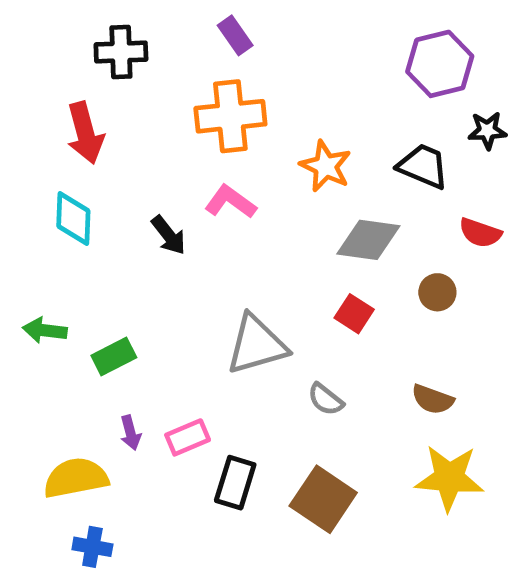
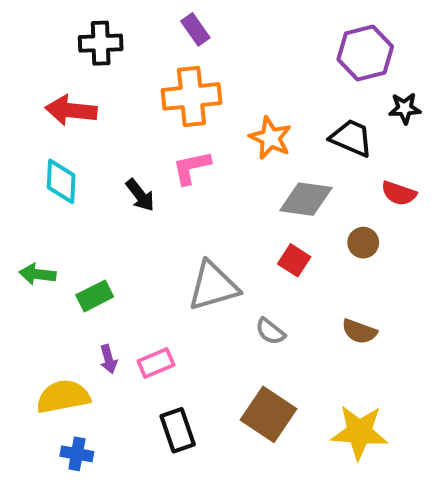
red arrow: (85, 133) -> (71, 110), turned 111
pink L-shape: (230, 202) -> (191, 168), turned -48
yellow star: (449, 478) -> (359, 432), moved
black rectangle: (235, 483) -> (178, 430), moved, turned -36

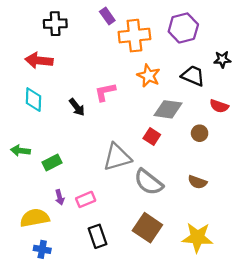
purple hexagon: (365, 53) -> (183, 28), moved
orange cross: (191, 96) -> (134, 36), moved
red square: (294, 260) -> (152, 136), moved
gray semicircle: (270, 331) -> (149, 182), size x1.8

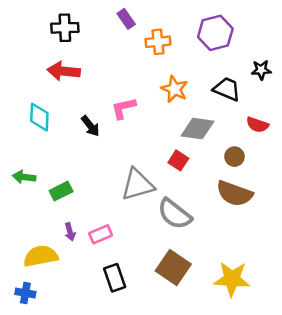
orange cross: (134, 36) -> (158, 42), size x0.7
red arrow: (39, 60) -> (64, 71), moved
brown semicircle: (197, 182) -> (234, 194), moved, size x1.6
blue cross: (42, 249) -> (25, 293), moved

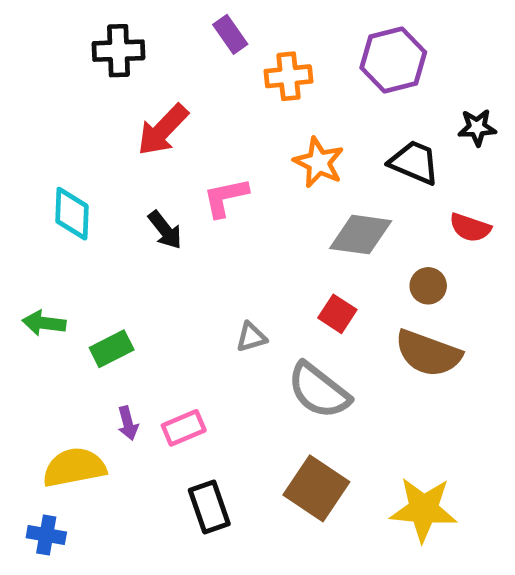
red arrow: (64, 71) -> (163, 130), moved, turned -52
red square: (178, 160) -> (337, 314), moved
gray triangle: (138, 185) -> (251, 337), size x0.5

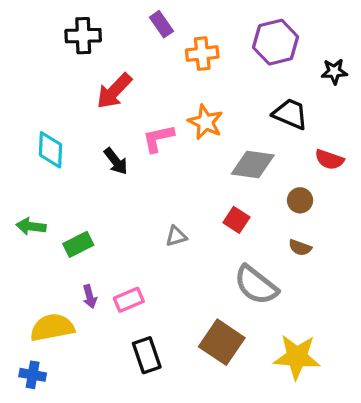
black star: (477, 127) -> (334, 72), moved
orange star: (319, 162) -> (205, 122), moved
brown semicircle: (428, 353) -> (300, 248), size x0.5
gray semicircle: (319, 391) -> (256, 285), moved

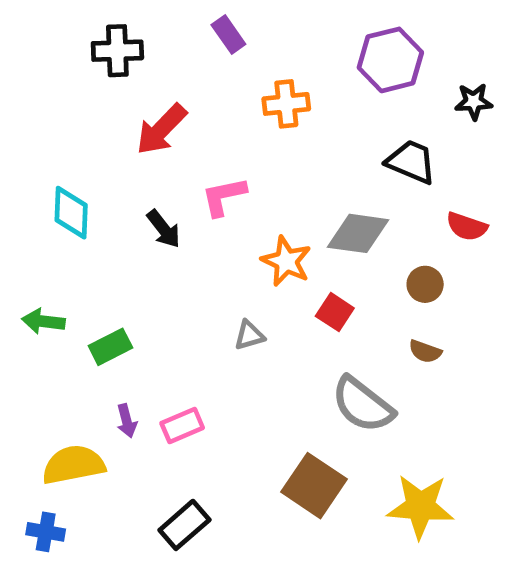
orange cross: (202, 54) -> (286, 104), moved
orange star: (205, 122) -> (286, 261), moved
black rectangle: (147, 355) -> (184, 525), moved, turned 68

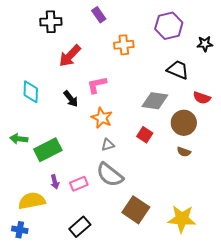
orange star: (286, 261) -> (102, 118), moved
brown circle: (425, 284) -> (184, 123), size x1.6
green rectangle: (110, 347) -> (48, 150), size x1.5
gray semicircle: (363, 405) -> (110, 175), moved

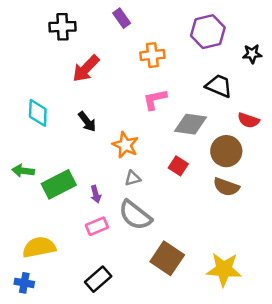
pink L-shape: (97, 85) -> (155, 99), moved
brown semicircle: (184, 152) -> (226, 187), size x1.5
purple arrow: (55, 182) -> (96, 194), moved

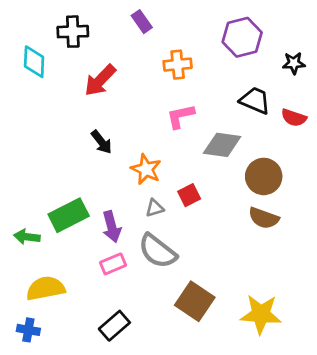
cyan diamond: (38, 113) -> (34, 62), moved
red semicircle: (248, 120) -> (294, 118), moved
red square: (178, 166) -> (189, 195), moved, turned 30
green arrow: (23, 171) -> (27, 237), moved
purple arrow: (96, 194) -> (112, 227), size x1.5

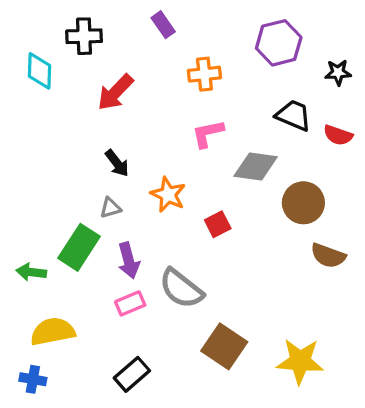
gray triangle: (155, 208) -> (110, 208), moved
green rectangle: (69, 215) -> (79, 247), turned -30
brown semicircle: (264, 218) -> (328, 256), moved

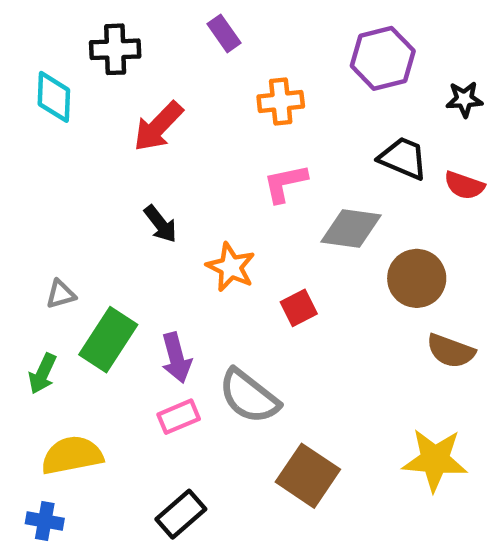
gray triangle: (110, 208) -> (61, 294), moved
green arrow: (31, 272) -> (43, 374), turned -72
yellow star: (300, 361) -> (435, 460), moved

